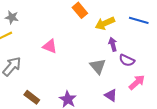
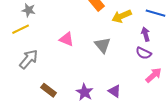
purple arrow: (113, 44) -> (146, 34), moved
gray triangle: (98, 66) -> (103, 45), moved
purple triangle: (111, 95) -> (115, 91), moved

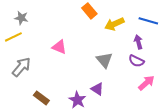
gray triangle: (103, 45) -> (104, 60), moved
purple triangle: (115, 91) -> (97, 89), moved

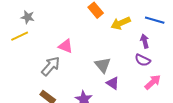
gray triangle: (104, 60) -> (103, 65), moved
gray arrow: (21, 67) -> (51, 66), moved
purple triangle: (97, 89) -> (113, 83), moved

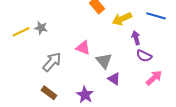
gray star: (28, 17) -> (41, 28), moved
purple arrow: (145, 41) -> (136, 38), moved
pink triangle: (66, 46) -> (83, 48), moved

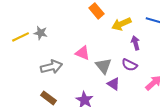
purple semicircle: (144, 56) -> (130, 65), moved
gray arrow: (52, 62) -> (52, 67), turned 35

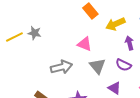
pink triangle: (83, 53) -> (84, 44), moved
gray arrow: (52, 67) -> (61, 67), moved
purple triangle: (114, 84) -> (114, 88), moved

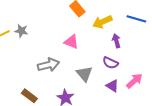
gray triangle: (97, 66) -> (84, 74), moved
purple triangle: (114, 88) -> (112, 86), moved

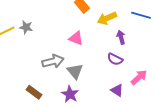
gray triangle: (84, 74) -> (75, 71), moved
purple triangle: (112, 86) -> (117, 90), moved

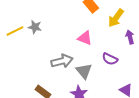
yellow arrow: (107, 18) -> (116, 18), turned -30
purple semicircle: (115, 59) -> (110, 59), moved

